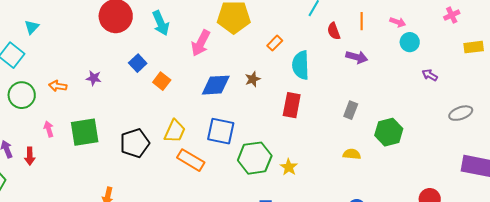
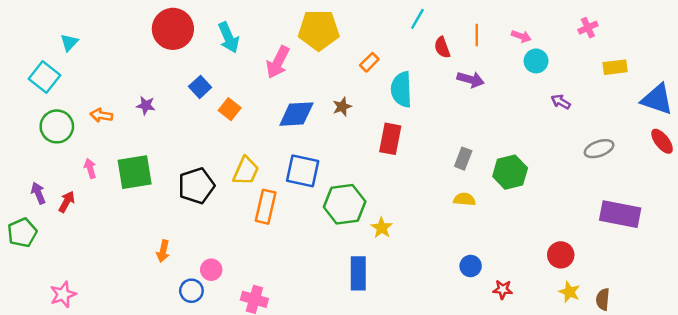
gray rectangle: (351, 110) -> (463, 159), moved
red arrow: (30, 156) -> (67, 202), turned -150
orange rectangle: (191, 160) -> (266, 207), turned 72
yellow star: (289, 167) -> (382, 228), moved

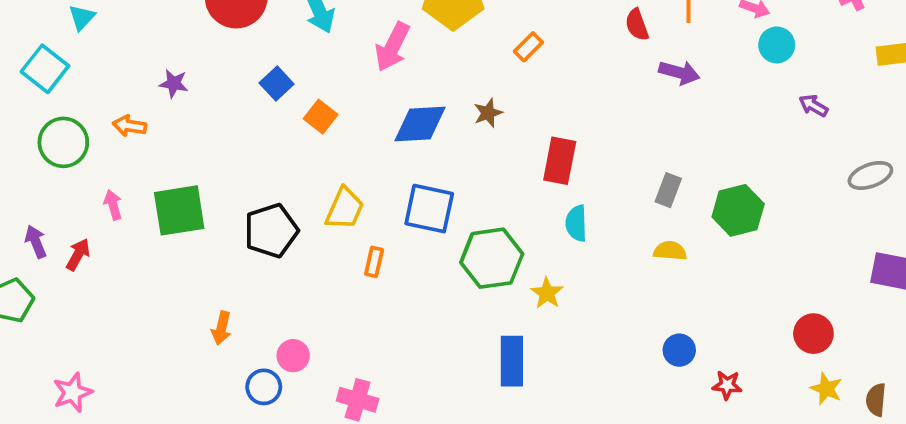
cyan semicircle: (401, 89) -> (576, 223), moved, size x0.7
purple star: (146, 105) -> (174, 84), moved
orange rectangle: (266, 207) -> (374, 262), size x0.6

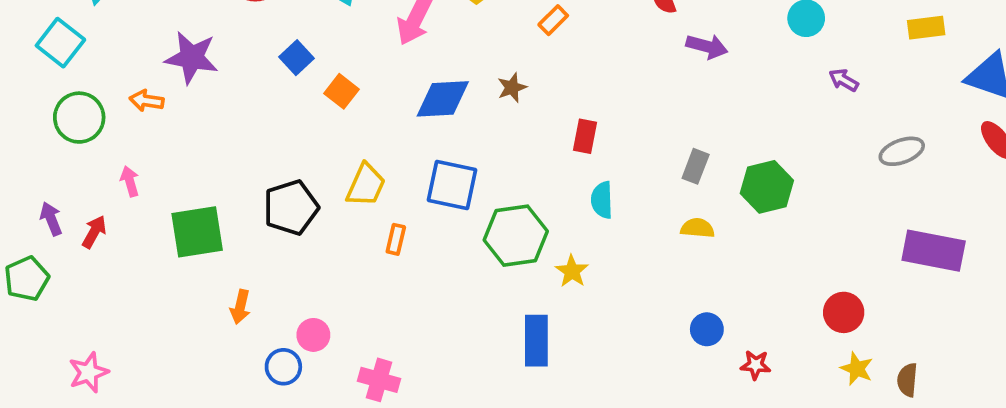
purple star: (174, 84) -> (192, 58), size x1.8
red rectangle: (560, 161) -> (585, 136), size x0.7
green square: (179, 210) -> (197, 232), moved

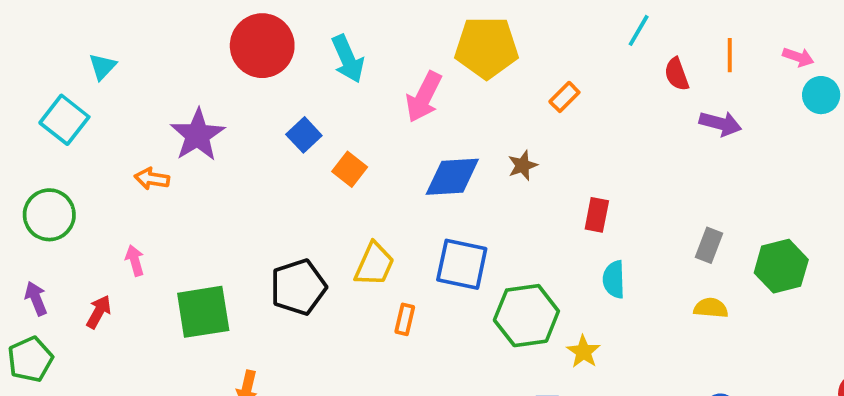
purple star: (192, 58) -> (198, 135), turned 30
green circle: (79, 118) -> (49, 215), moved
purple arrow: (51, 219) -> (36, 298), moved

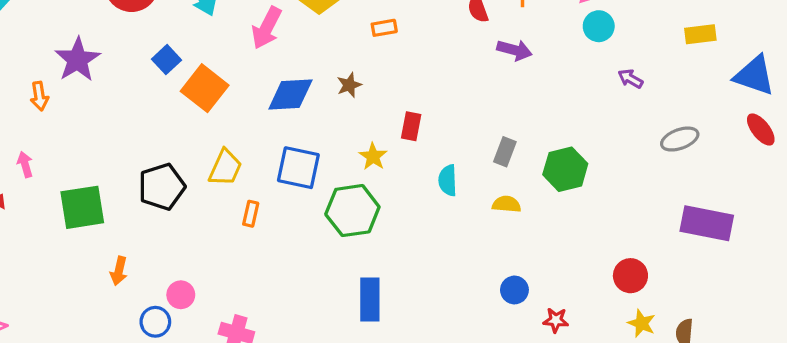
orange rectangle: (564, 97) -> (384, 28), turned 35
orange square: (350, 169) -> (205, 88), size x1.6
orange arrow: (152, 179) -> (39, 96), turned -108
cyan semicircle: (614, 279) -> (448, 180), moved
yellow star: (583, 352) -> (373, 157), moved

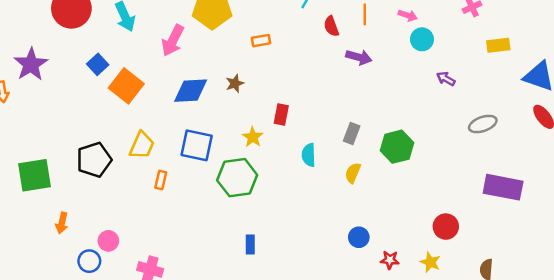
yellow semicircle: (507, 204) -> (353, 173), turned -72
blue rectangle: (370, 300) -> (250, 244), size x0.6
yellow star: (642, 323) -> (430, 262), moved

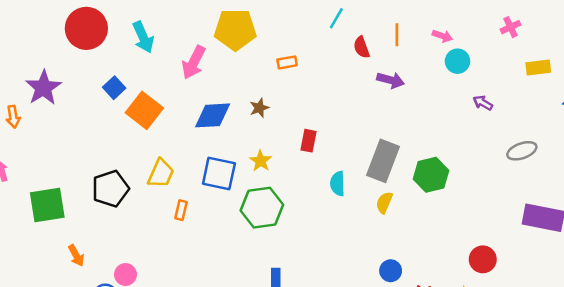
gray rectangle: (352, 134) -> (383, 161), size x1.8
yellow star: (253, 137) -> (261, 161), moved
orange arrow: (62, 223) -> (76, 256), turned -42

